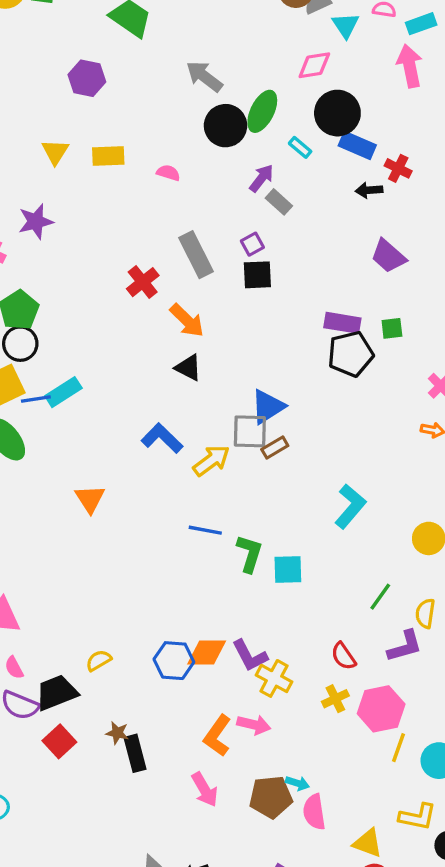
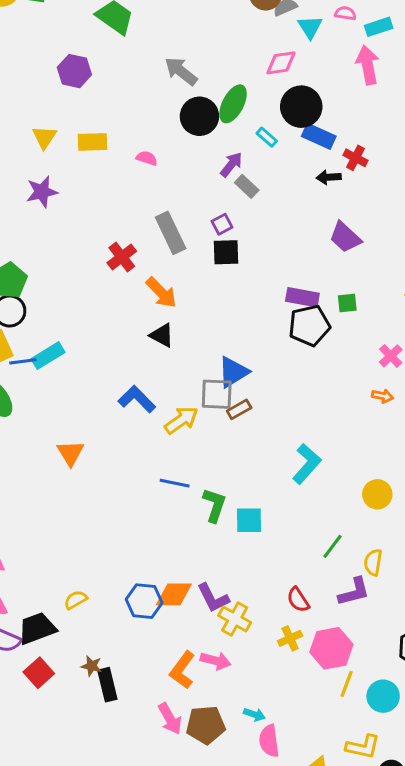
purple star: (36, 222) -> (42, 192), moved
brown pentagon: (271, 797) -> (206, 725), moved

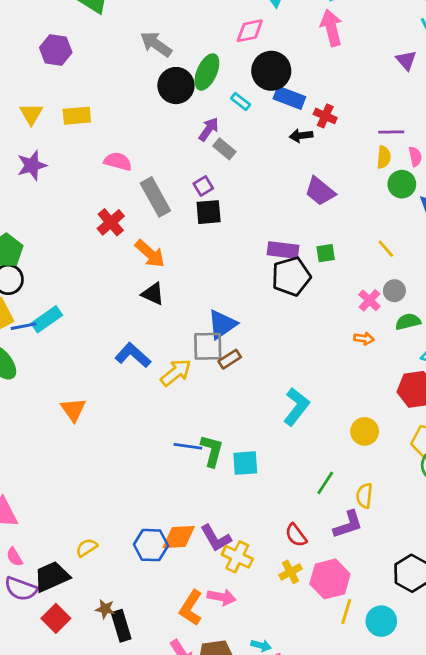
pink semicircle: (147, 158) -> (118, 161), moved, size x1.4
blue line: (175, 483) -> (188, 446), moved

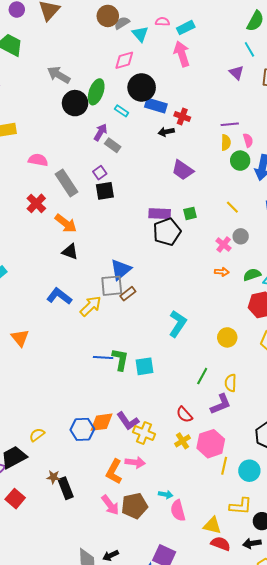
green semicircle: (408, 322) -> (252, 275), moved
red square: (56, 618) -> (15, 499), moved

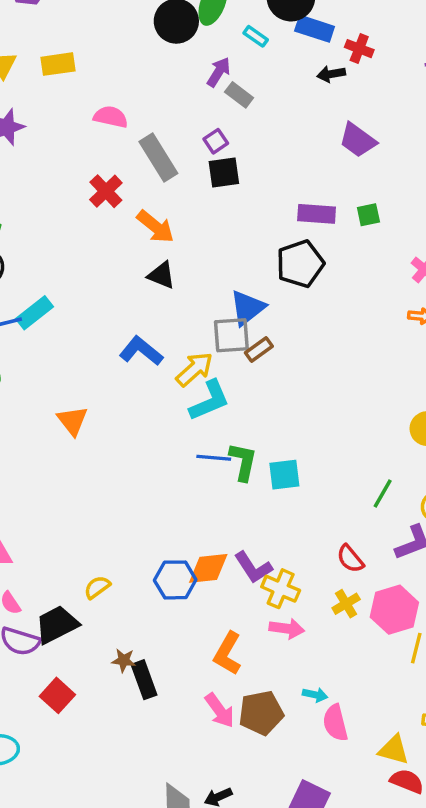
black pentagon: (167, 232) -> (300, 264), moved
cyan L-shape: (178, 324) -> (209, 401), moved, turned 32
pink arrow: (135, 462) -> (287, 629), moved

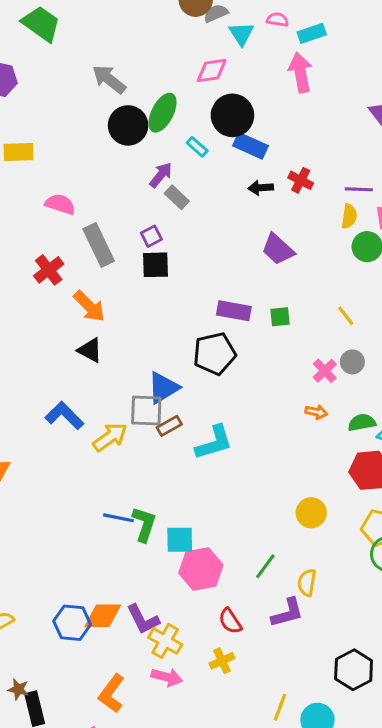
red cross: (359, 49) -> (301, 180), moved
cyan L-shape: (209, 401) -> (214, 443), moved
pink hexagon: (394, 610) -> (201, 569), moved

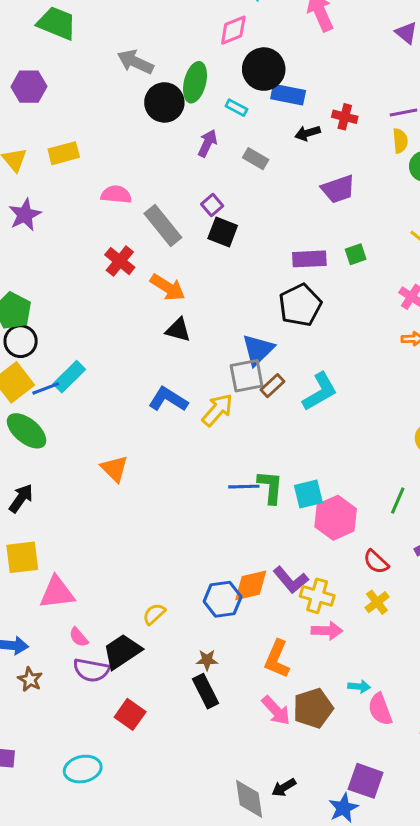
gray rectangle: (177, 197) -> (256, 159), moved
purple trapezoid: (278, 249) -> (338, 189), turned -48
black square: (156, 265) -> (223, 232), turned 36
brown star: (18, 689) -> (207, 660), moved

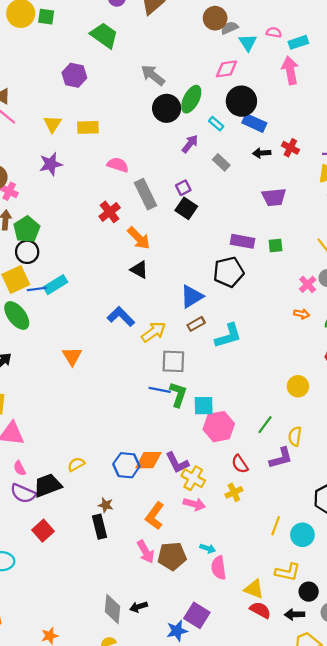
gray square: (247, 376) -> (173, 361), moved

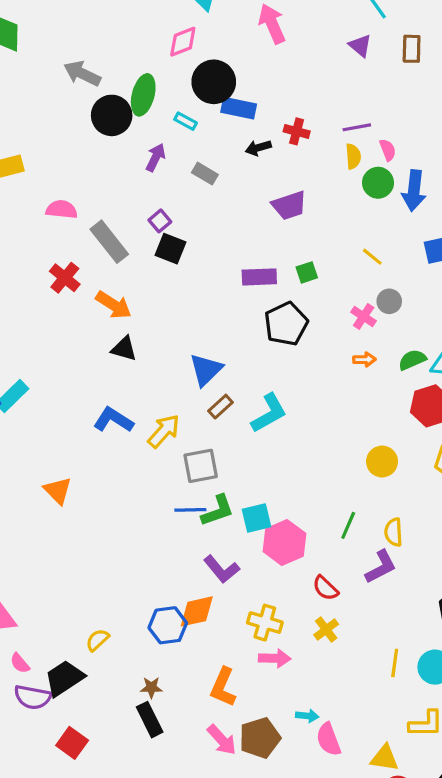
black pentagon: (229, 272) -> (286, 324), moved
green L-shape: (178, 394) -> (218, 511), turned 65
purple L-shape: (177, 463) -> (222, 569), moved

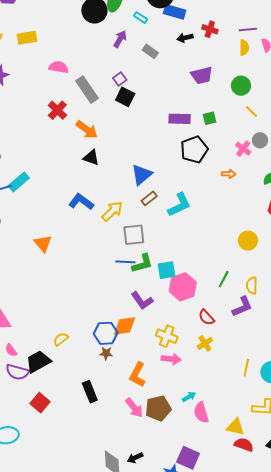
green circle: (378, 183) -> (241, 86), moved
orange arrow: (364, 359) -> (229, 174), moved
brown star: (151, 688) -> (106, 353), moved
cyan arrow: (307, 716) -> (189, 397), turned -40

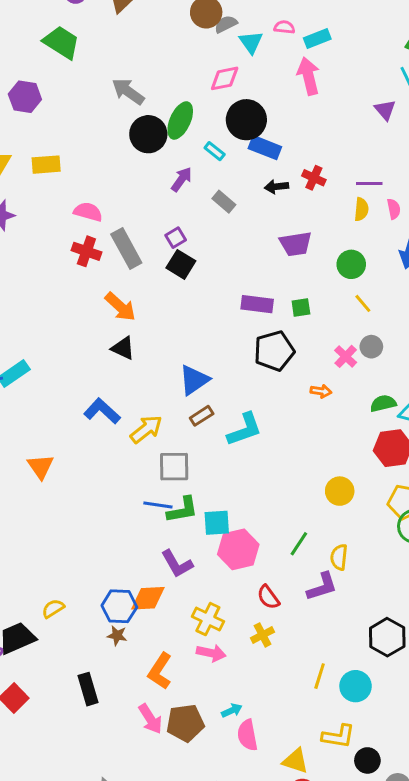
red cross: (57, 110) -> (86, 251), moved, turned -30

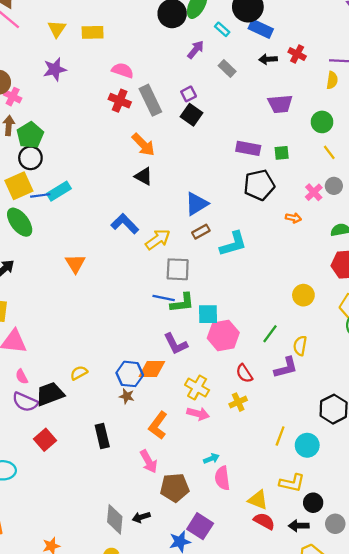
brown pentagon: (185, 723) -> (175, 488), moved

